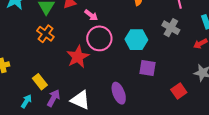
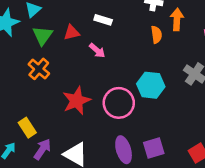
pink circle: (99, 38) -> (119, 103), moved
purple square: (148, 68) -> (154, 148), moved, turned -30

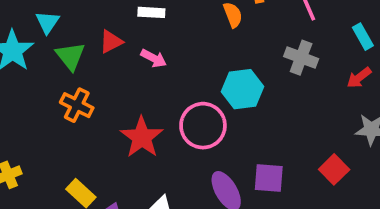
purple square: (154, 148) -> (269, 178), turned 35

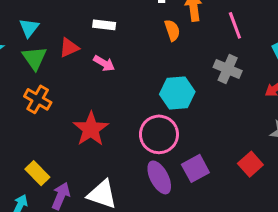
cyan triangle: (48, 22) -> (29, 28), moved
pink circle: (203, 126) -> (159, 134), moved
purple square: (269, 178) -> (195, 168), turned -36

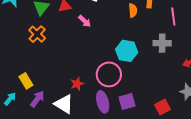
gray cross: (228, 69) -> (162, 43), turned -36
red star: (91, 129) -> (77, 84), moved, size x0.6

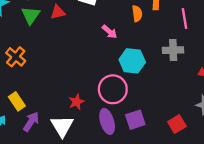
pink arrow: (85, 21) -> (109, 32), moved
orange cross: (37, 34) -> (16, 57), moved
white triangle: (64, 104) -> (62, 126), turned 30

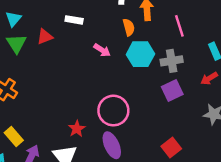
cyan hexagon: (132, 61) -> (140, 54), moved
purple square: (135, 120) -> (172, 91), moved
red square: (177, 124) -> (171, 147), moved

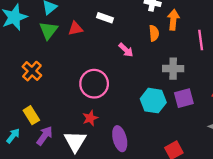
cyan hexagon: (140, 54) -> (153, 101), moved
gray cross: (172, 61) -> (173, 69), moved
pink circle: (113, 111) -> (94, 84), moved

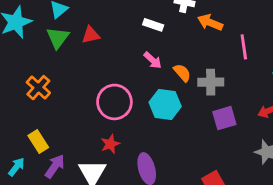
white rectangle: (105, 18) -> (153, 25), moved
orange arrow: (173, 20) -> (210, 23), turned -72
orange semicircle: (154, 33) -> (182, 73), moved, turned -35
cyan hexagon: (153, 101) -> (165, 104), moved

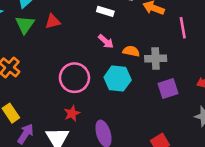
orange semicircle: (182, 73) -> (131, 51), turned -35

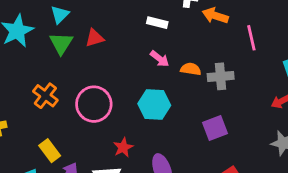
pink circle: (74, 78) -> (94, 104), moved
cyan hexagon: (118, 79) -> (154, 104), moved
purple square: (168, 89) -> (215, 128), moved

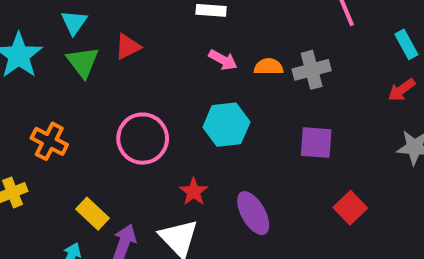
orange cross: (45, 96) -> (49, 141), moved
purple square: (215, 128) -> (316, 143), turned 35

